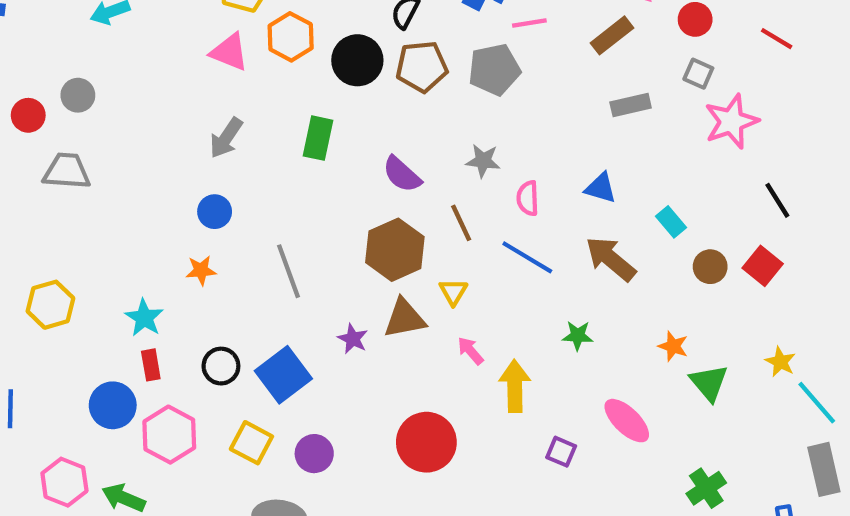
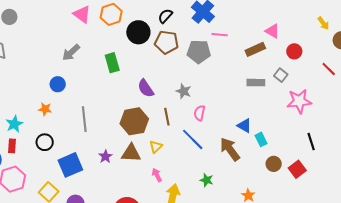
gray square: (698, 74) -> (281, 75), moved
green rectangle: (318, 138) -> (112, 63), turned -42
blue triangle: (601, 188) -> (244, 126), moved
black circle: (221, 366) -> (45, 142), moved

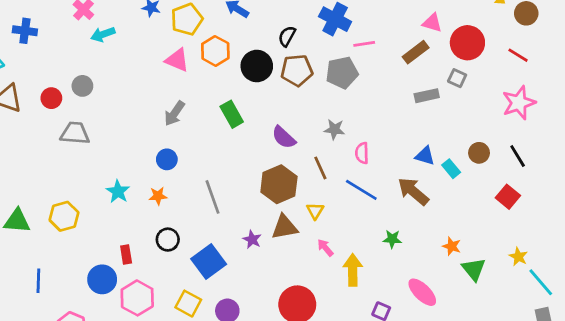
red circle: (294, 51) -> (467, 43), size x1.6
pink star: (299, 101) -> (519, 103), moved
cyan star: (14, 124) -> (118, 192), moved
brown circle: (274, 164) -> (479, 153), moved

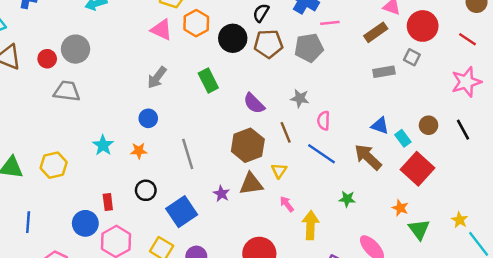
gray circle: (82, 86) -> (76, 49), size x1.5
red square: (508, 197) -> (418, 169), moved, size x1.5

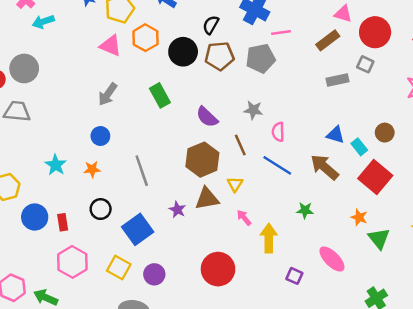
blue circle: (85, 223) -> (35, 217), moved

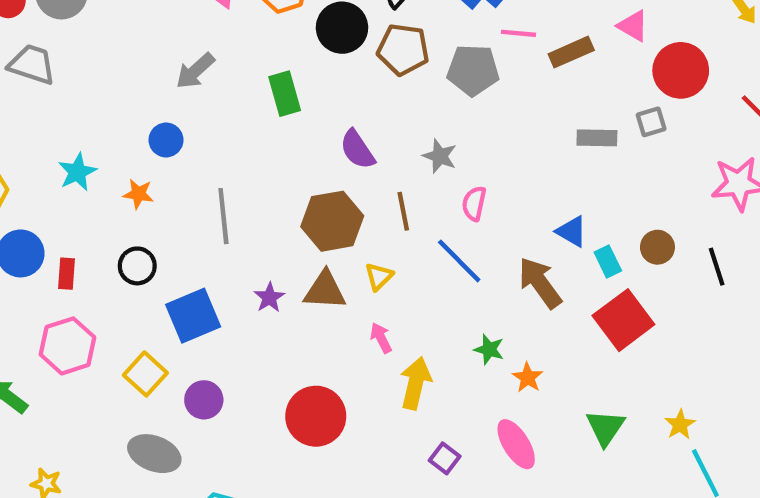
brown rectangle: (328, 40) -> (571, 52), moved
gray square: (365, 64) -> (651, 122), turned 35
orange star: (359, 217) -> (528, 378), moved

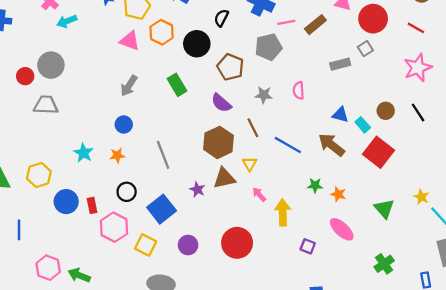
brown pentagon: (403, 49) -> (230, 67), moved, turned 30
pink semicircle: (474, 204) -> (299, 90), moved
pink hexagon: (67, 346) -> (114, 227), moved
purple circle: (204, 400) -> (188, 245), moved

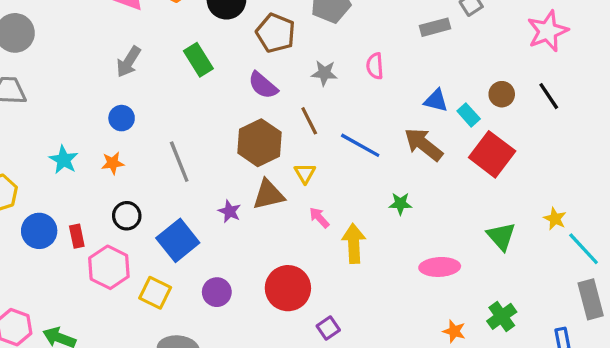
orange star: (338, 194) -> (454, 331), moved
pink ellipse: (342, 229) -> (440, 267), turned -45
purple square: (308, 246) -> (328, 328), moved, turned 35

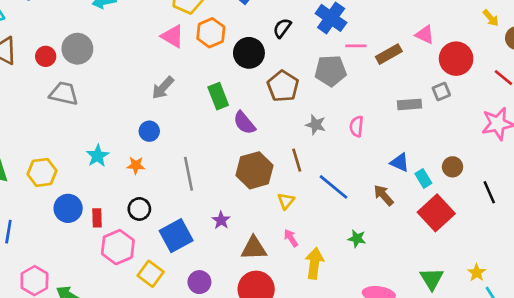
purple semicircle: (263, 85) -> (244, 123), moved
black line: (549, 96) -> (489, 192), moved
brown arrow: (424, 144) -> (384, 195), size x0.7
brown triangle: (268, 195) -> (254, 248), moved

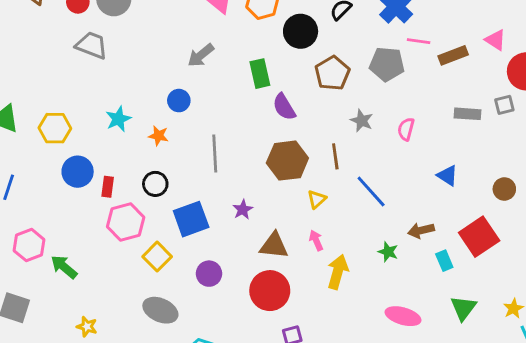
cyan rectangle: (423, 178) -> (444, 261), moved
brown arrow: (384, 195) -> (421, 230), moved, turned -70

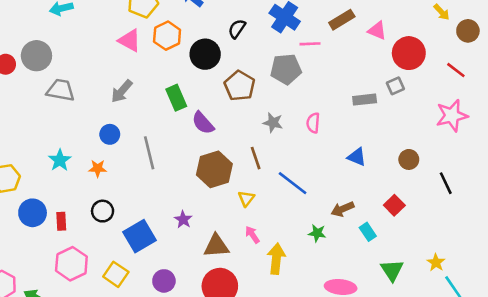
gray trapezoid: (92, 45) -> (61, 90), moved
brown rectangle: (453, 55) -> (342, 20), moved
gray line: (215, 153) -> (149, 153), moved
pink hexagon: (126, 222) -> (71, 264), moved
red square: (479, 237) -> (394, 205), size x0.6

